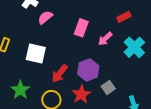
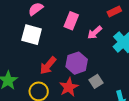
white square: (36, 54) -> (32, 35), moved

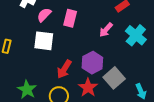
pink rectangle: (71, 21) -> (70, 18), moved
gray square: (96, 81) -> (114, 78), size x1.5

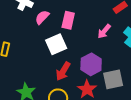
white square: (44, 41) -> (56, 44), moved, turned -30
gray square: (114, 78) -> (113, 79), turned 30

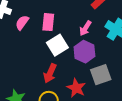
white square: (56, 44) -> (57, 45), moved
purple hexagon: (91, 64) -> (84, 52), moved

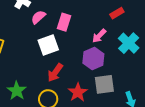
white square: (57, 45) -> (48, 45), moved

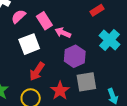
pink rectangle: (64, 22) -> (44, 21), turned -48
pink arrow: (99, 36) -> (63, 33), moved, turned 70

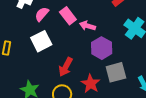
white square: (29, 44) -> (41, 41), moved

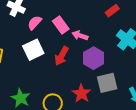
red arrow: (66, 67) -> (61, 56), moved

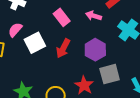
pink semicircle: (35, 23) -> (15, 30), moved
pink arrow: (80, 35) -> (94, 16), moved

